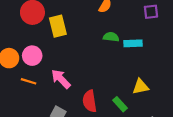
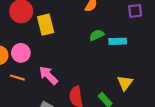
green semicircle: (111, 37) -> (97, 35), turned -32
yellow triangle: (141, 87) -> (125, 83), turned -42

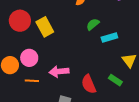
cyan rectangle: (118, 41) -> (109, 38), moved
pink arrow: (48, 75) -> (59, 72), turned -36

